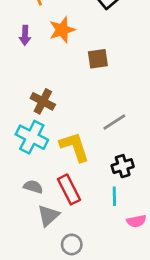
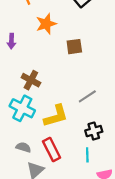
purple arrow: (25, 35) -> (11, 41), moved
yellow L-shape: (74, 147) -> (56, 116), turned 92

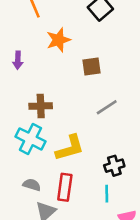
brown cross: (31, 80) -> (41, 106), turned -30
gray line: (87, 96) -> (107, 107), moved
red rectangle: (52, 149) -> (65, 187), turned 35

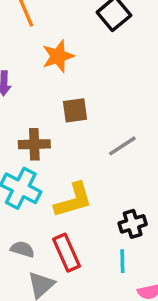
brown square: (91, 67) -> (75, 110), moved
red rectangle: (65, 187) -> (67, 253), turned -32

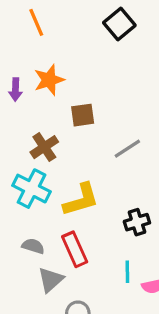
orange star: (58, 56) -> (49, 80), moved
brown cross: (34, 144) -> (44, 147), turned -32
cyan line: (122, 261) -> (127, 272), moved

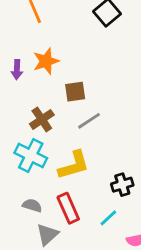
gray line: (127, 149) -> (89, 121), moved
cyan line: (127, 272) -> (108, 218), moved, turned 48

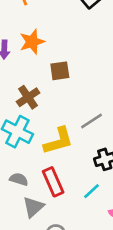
gray line: (89, 121) -> (92, 121), moved

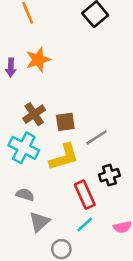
brown square: (60, 71) -> (65, 122), moved
red rectangle: (53, 182) -> (85, 195), moved
cyan line: (92, 191) -> (85, 224), moved

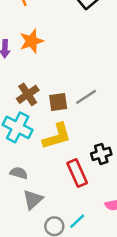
gray line: (96, 137) -> (86, 97), moved
cyan line: (85, 224) -> (77, 221), moved

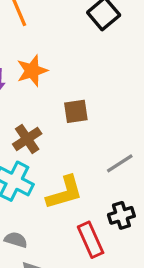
gray line: (86, 97) -> (120, 163), moved
brown square: (58, 102) -> (76, 111), moved

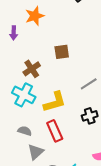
orange star: (32, 71) -> (35, 16), moved
red rectangle: (91, 240) -> (55, 131), moved

